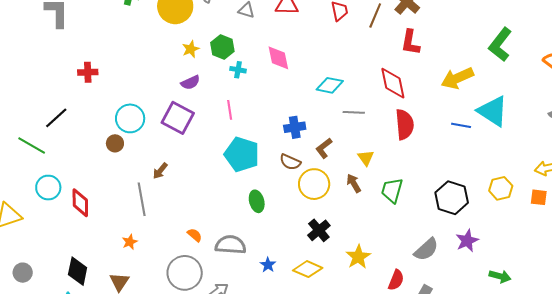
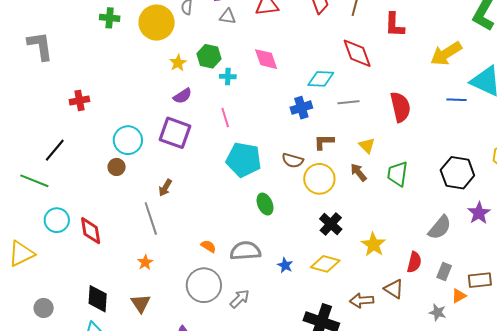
red diamond: (393, 83) -> (357, 53), moved
blue cross: (295, 127) -> (301, 108), moved
brown L-shape: (324, 148) -> (324, 142), turned 45

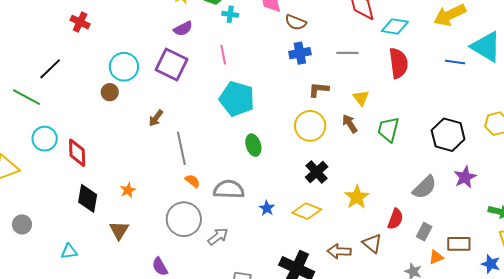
cyan diamond: (321, 79) -> (395, 26), moved
red cross: (79, 100) -> (80, 22), turned 30
brown semicircle: (293, 160) -> (296, 22), moved
gray line: (151, 218) -> (181, 148), moved
black diamond: (98, 299) -> (88, 198), moved

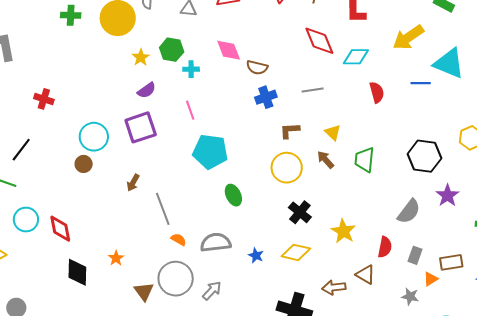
red semicircle: (398, 63) -> (377, 92), moved, size x0.7
purple square: (172, 65) -> (141, 127), turned -36
brown triangle: (119, 230) -> (144, 291), moved

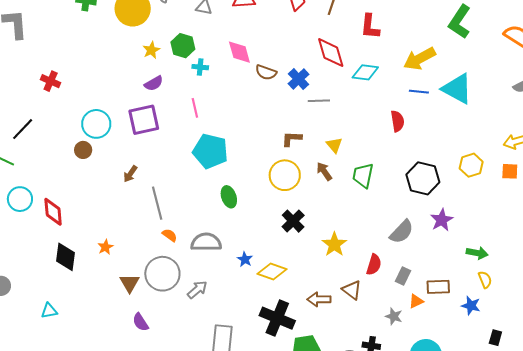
blue line: (421, 83) -> (419, 92), moved
red semicircle: (377, 92) -> (397, 121), moved
blue cross: (266, 97) -> (299, 79), moved, turned -30
yellow diamond: (296, 252) -> (272, 272), moved

